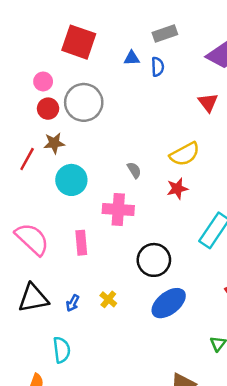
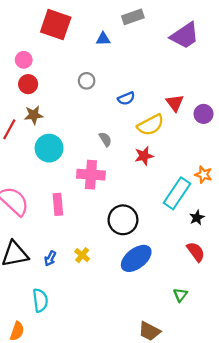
blue semicircle: (158, 67) -> (126, 98), moved, turned 70
gray circle: (84, 102) -> (87, 81), moved, size x0.5
red triangle: (208, 102) -> (175, 103), moved

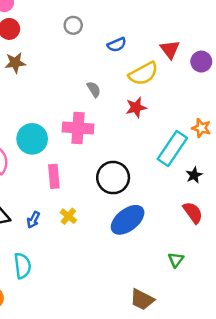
cyan circle: (49, 148) -> (32, 139), moved
pink rectangle: (58, 204) -> (54, 176), moved

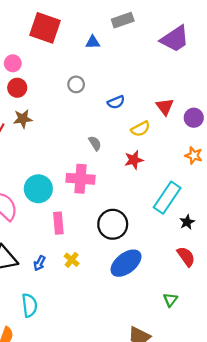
yellow semicircle: (143, 74) -> (140, 129), size x0.7
orange star: (201, 128) -> (194, 155), moved

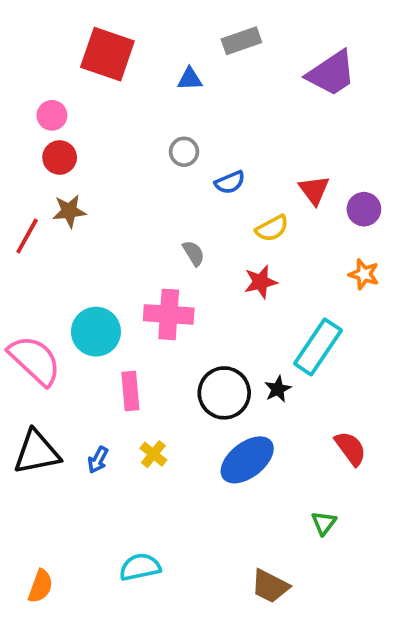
gray circle: (76, 84) -> (184, 152), moved
black star: (187, 222) -> (278, 389), moved
cyan semicircle: (29, 305) -> (140, 567), moved, turned -95

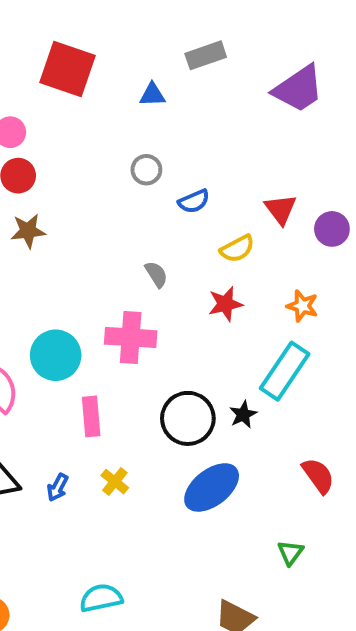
orange star: (364, 274) -> (302, 306), moved

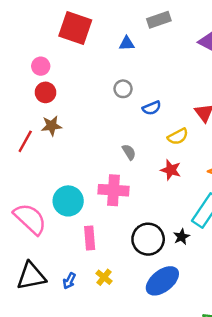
red star: (225, 304) -> (171, 170), turned 30

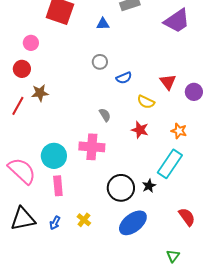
red circle: (46, 92) -> (22, 69), moved
yellow semicircle: (178, 137) -> (146, 102), turned 54
pink rectangle: (90, 238) -> (58, 186), moved

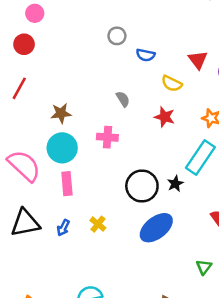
blue semicircle: (124, 78) -> (146, 55), turned 35
brown star: (40, 93) -> (61, 113), moved
pink cross: (92, 147) -> (107, 137), size x0.7

